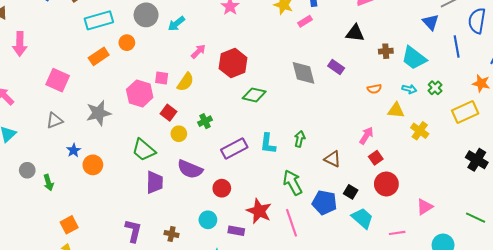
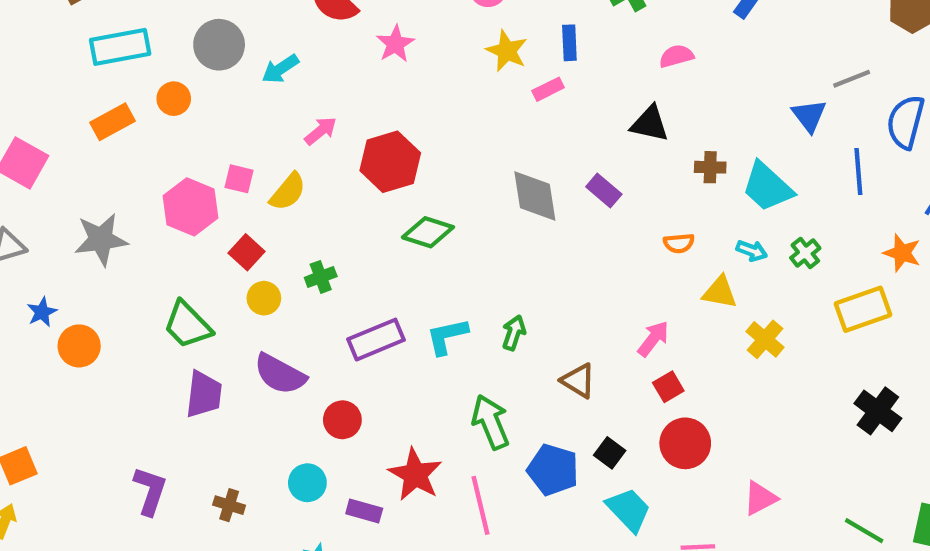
cyan L-shape: (268, 144) -> (447, 336), turned 65

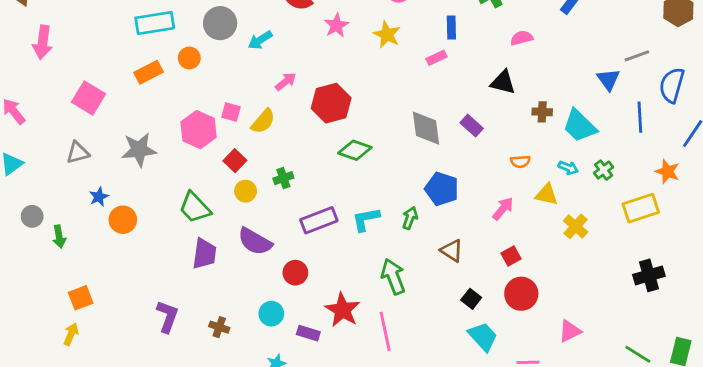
yellow star: (507, 51) -> (387, 35), moved
pink arrow: (653, 339) -> (503, 209), moved
black cross: (878, 411) -> (649, 275), turned 36
blue pentagon: (553, 470) -> (442, 189), moved

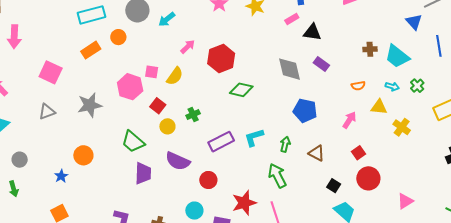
black triangle: (503, 82) -> (312, 32), moved
blue star: (99, 197) -> (61, 176), moved
green arrow: (410, 218) -> (285, 144), moved
green arrow: (59, 237) -> (14, 189), moved
red star: (343, 310) -> (244, 203), turned 30

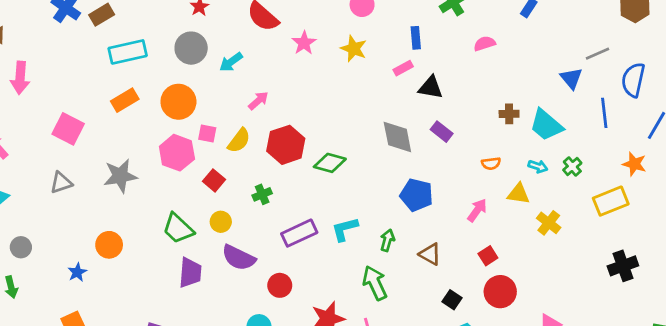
orange circle: (118, 37) -> (178, 102), moved, size x1.6
red hexagon: (221, 58) -> (286, 145), moved
yellow circle: (167, 126) -> (221, 222), moved

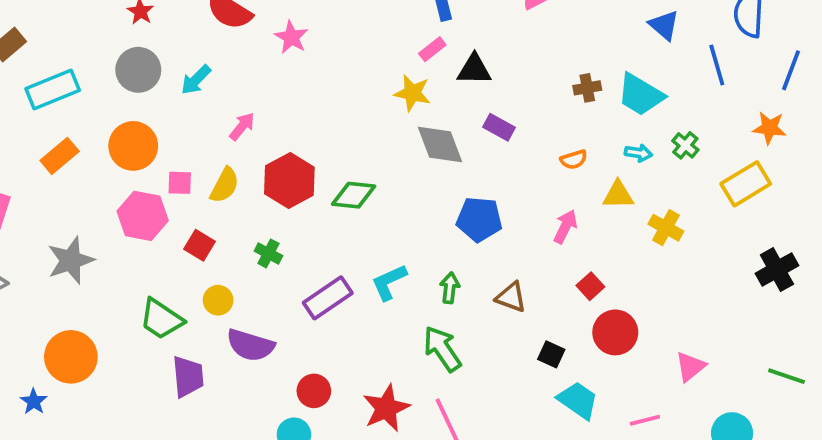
yellow star: (354, 49) -> (412, 93), moved
green cross: (262, 194) -> (268, 253), turned -30
orange circle: (109, 245) -> (71, 357), size x1.4
red circle: (280, 285) -> (314, 391), moved

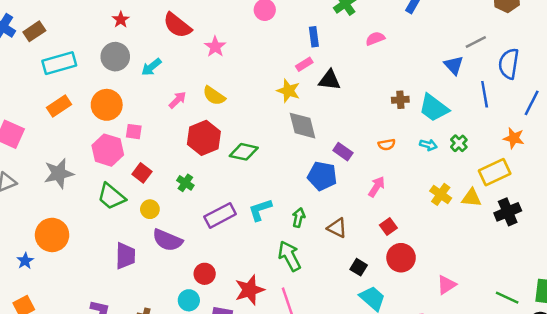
purple rectangle: (499, 127) -> (343, 152), moved
yellow semicircle: (225, 185) -> (214, 96), moved, turned 90
yellow triangle: (618, 195) -> (471, 198), moved
black cross: (777, 270) -> (508, 212), moved
green trapezoid: (161, 319) -> (111, 196), moved

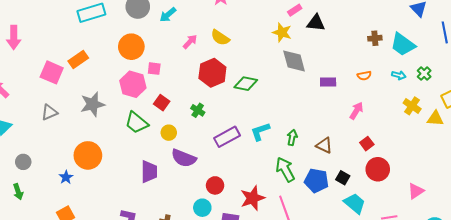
orange rectangle: (59, 106) -> (78, 59), moved
purple rectangle: (343, 152) -> (328, 82), turned -35
blue pentagon: (322, 176) -> (316, 181), moved
yellow cross: (441, 194) -> (412, 106), moved

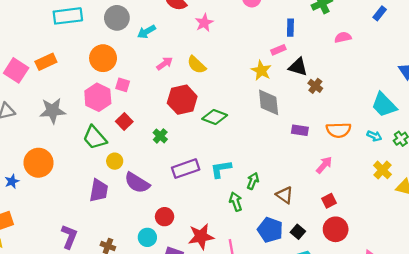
brown cross: (375, 38) -> (315, 86), moved, turned 32
orange semicircle: (364, 76) -> (339, 130), size x1.6
yellow circle: (169, 133) -> (115, 161), moved
green arrow: (285, 169) -> (236, 202), moved, size x0.7

